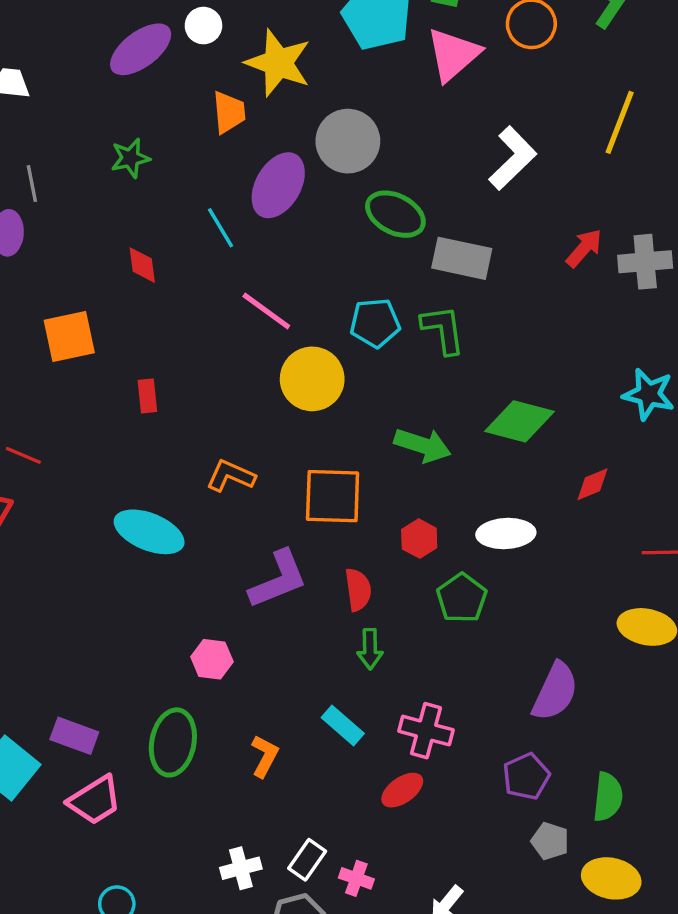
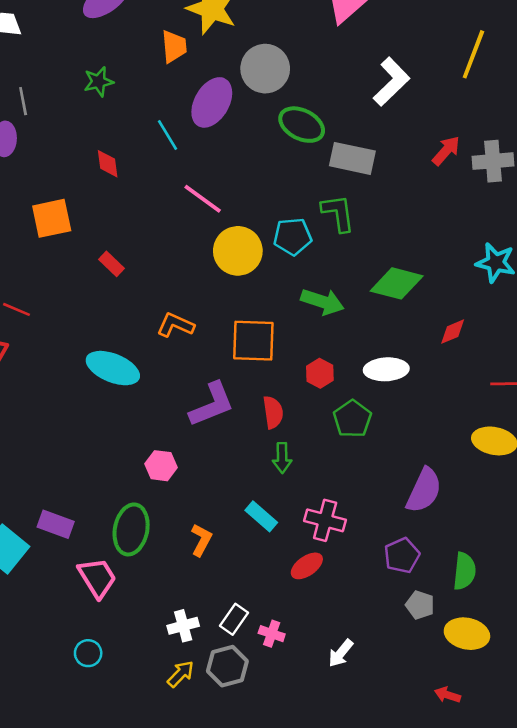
cyan pentagon: (375, 323) -> (293, 237), moved
red rectangle: (147, 396) -> (112, 264), turned -40
pink trapezoid: (95, 800) -> (97, 578), moved, turned -90

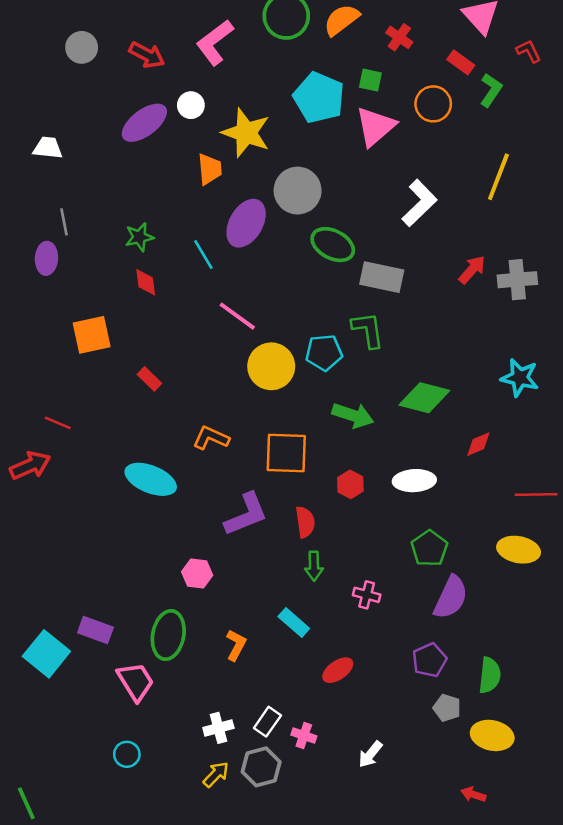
green star: (99, 82) -> (139, 237), moved
green pentagon: (352, 419) -> (429, 548), moved
pink cross: (325, 520) -> (367, 595), moved, size x0.7

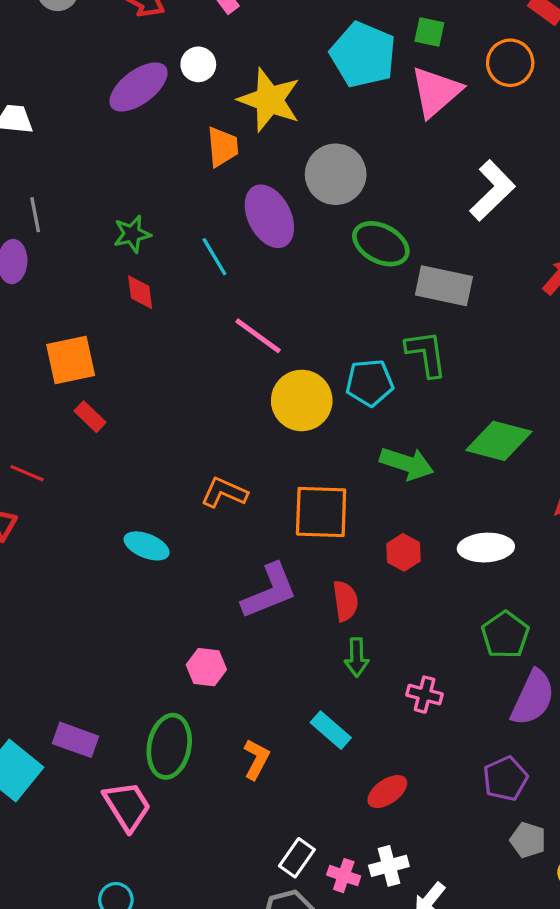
purple ellipse: (246, 223) -> (269, 216), turned -57
red rectangle: (149, 379) -> (90, 417), moved
cyan ellipse: (151, 479) -> (147, 546), size x0.7
white cross: (218, 728) -> (389, 866), moved

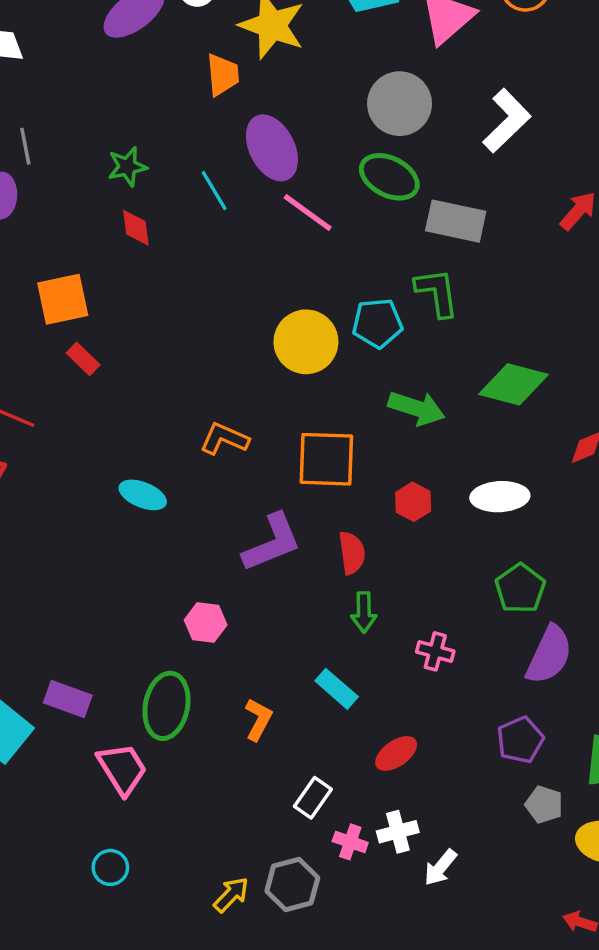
gray circle: (336, 174) -> (400, 104), moved
pink line: (258, 336) -> (308, 213), moved
white rectangle: (297, 858) -> (313, 798), moved

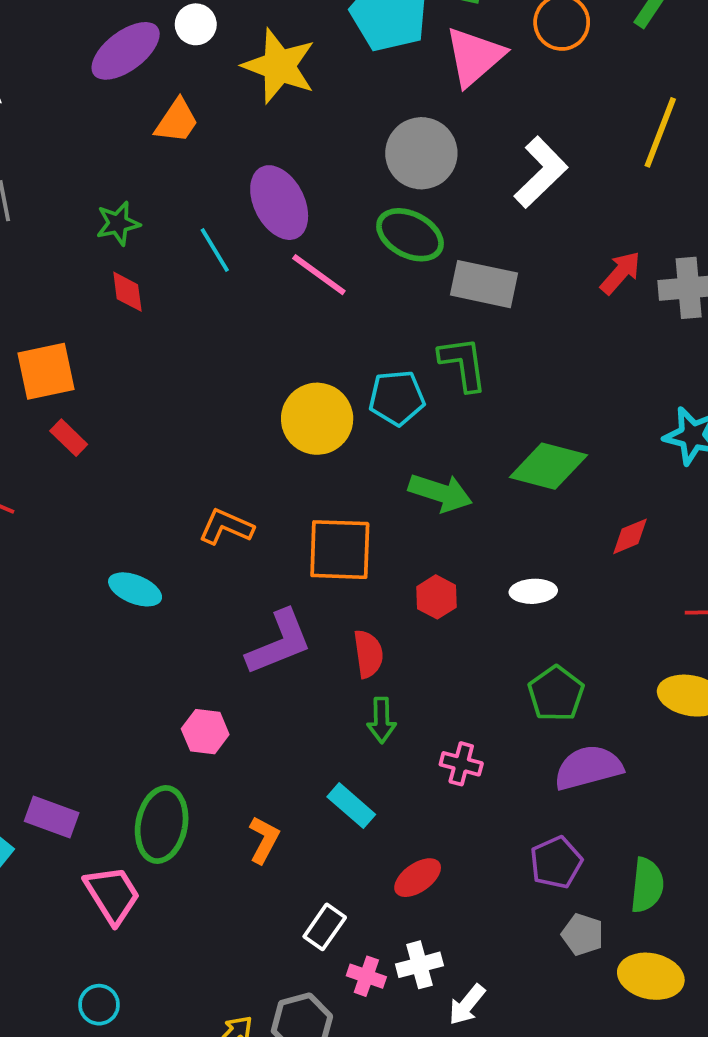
orange trapezoid: (223, 75) -> (177, 121), moved, turned 39
white ellipse: (500, 497) -> (533, 591), size x0.7
purple semicircle: (549, 655) -> (588, 768), turned -130

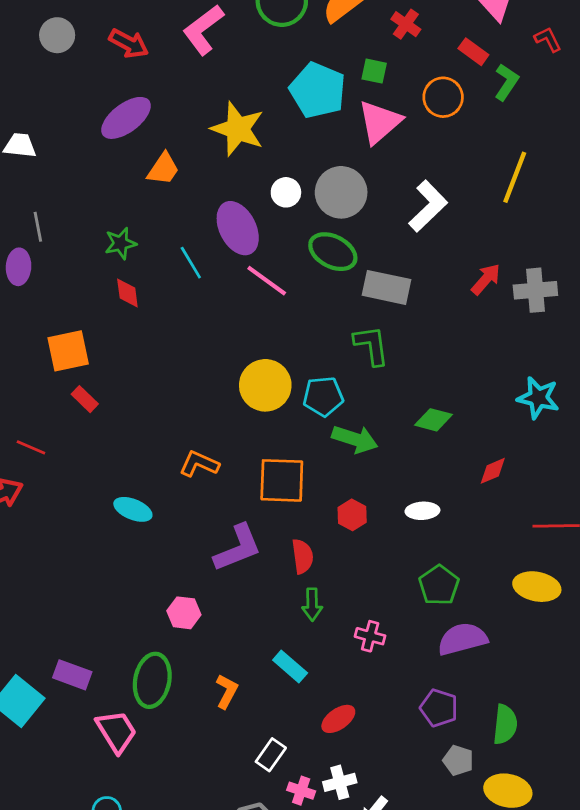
white circle: (196, 24) -> (286, 192), moved
cyan pentagon: (397, 398) -> (323, 396), moved
green diamond: (548, 466) -> (433, 420), size x0.7
purple pentagon: (556, 862) -> (439, 708), turned -30

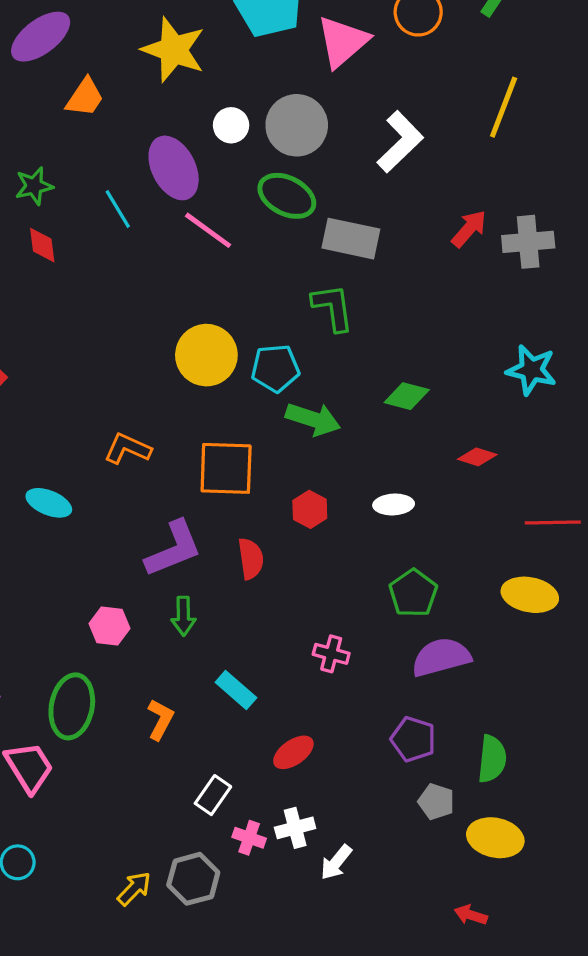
red diamond: (493, 471) -> (477, 457), turned 40
green arrow: (312, 605) -> (183, 616), moved

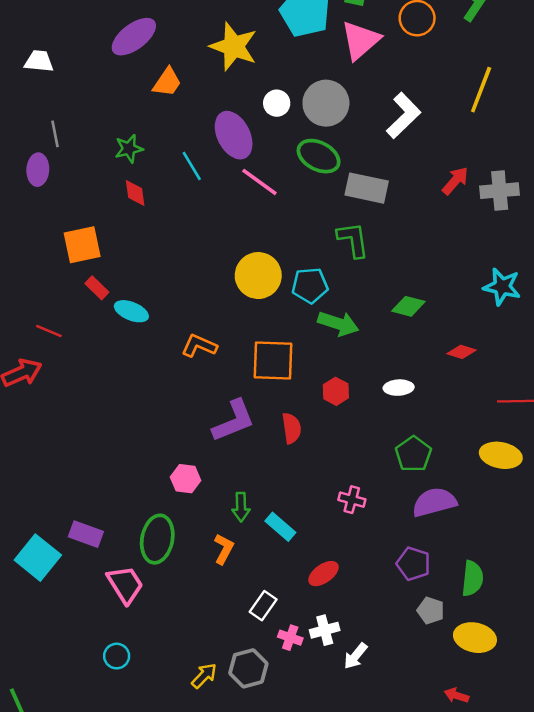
cyan ellipse: (49, 503) -> (131, 311), moved
green arrow: (183, 616) -> (241, 507), moved

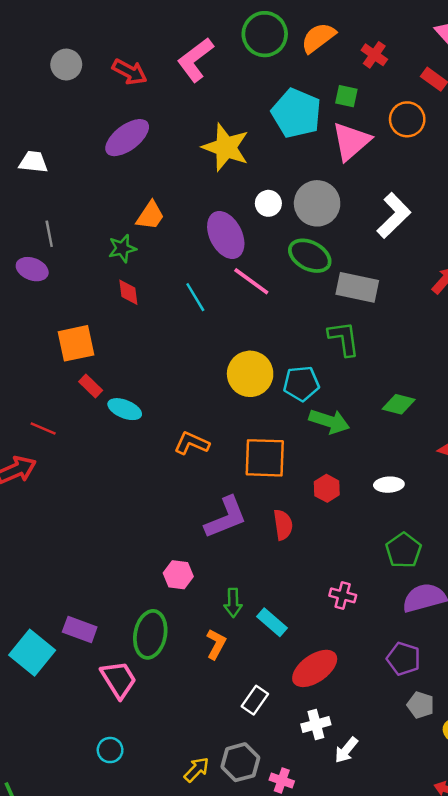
orange trapezoid: (167, 82) -> (150, 216), moved
cyan line: (192, 166) -> (195, 297), moved
purple ellipse: (38, 170) -> (32, 269), turned -72
red ellipse: (323, 574) -> (315, 668), size x1.5
pink cross: (290, 638) -> (282, 780), moved

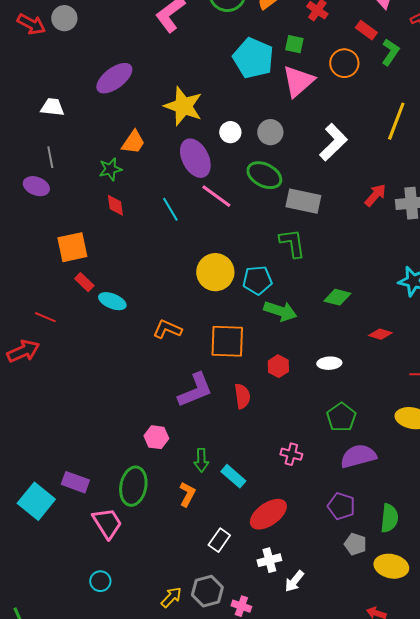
red arrow: (130, 72) -> (31, 24), moved
yellow star: (226, 147) -> (183, 106), moved
white trapezoid: (33, 162) -> (52, 107), moved
gray circle: (317, 203) -> (270, 132), size x0.7

